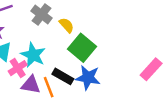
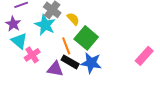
cyan star: (33, 55) -> (45, 25), moved
purple triangle: (31, 85) -> (55, 69), moved
orange line: (49, 87) -> (66, 46), moved

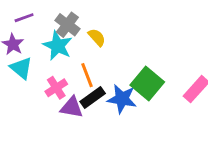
green square: (86, 38) -> (147, 83), moved
pink cross: (32, 55) -> (56, 88), moved
black rectangle: (70, 62) -> (93, 97), turned -66

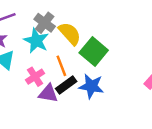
yellow semicircle: (97, 37) -> (70, 34), size x1.5
green square: (147, 83) -> (94, 51), moved

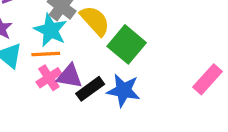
orange line: (61, 66) -> (46, 54), moved, turned -72
purple triangle: (48, 93) -> (70, 76), moved

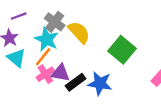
green square: (127, 44) -> (122, 50), moved
orange line: (46, 54) -> (43, 57), turned -48

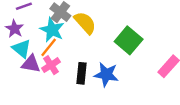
purple triangle: (60, 73) -> (31, 64), moved
black rectangle: (76, 82) -> (82, 73), turned -48

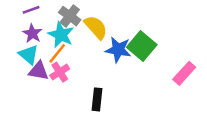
purple star: (14, 29) -> (32, 33), moved
black rectangle: (82, 73) -> (97, 99), moved
blue star: (106, 75) -> (118, 50), moved

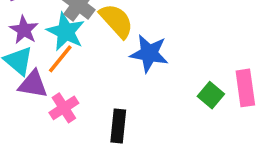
green square: (142, 46) -> (211, 95), moved, size x0.6
pink cross: (60, 72) -> (64, 108), moved
pink rectangle: (184, 73) -> (245, 88), turned -50

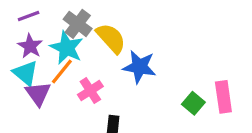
purple triangle: (33, 84) -> (38, 94), turned 44
pink cross: (64, 108) -> (90, 91), moved

